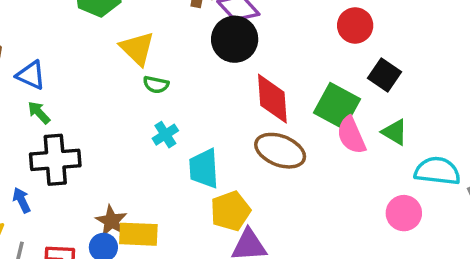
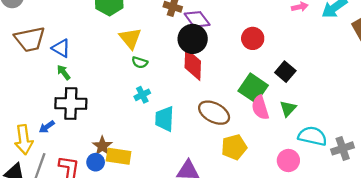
red circle: (355, 25) -> (253, 38), moved
red diamond: (272, 99) -> (193, 64), moved
green triangle: (395, 132) -> (288, 109), turned 36
blue arrow: (22, 200) -> (47, 127), turned -105
yellow pentagon: (230, 211) -> (234, 147), moved

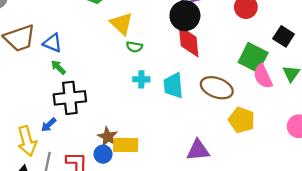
cyan cross: (142, 95) -> (141, 79), turned 35
cyan trapezoid: (164, 119) -> (173, 86), moved
yellow pentagon: (234, 147) -> (242, 120), turned -30

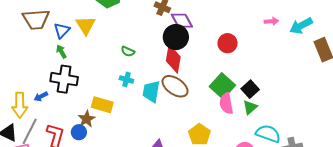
yellow triangle: (121, 24) -> (86, 25), moved
black square: (284, 36) -> (250, 89), moved
blue triangle: (52, 43) -> (62, 30), turned 36
brown ellipse: (217, 88) -> (175, 86), moved
yellow rectangle: (126, 145) -> (102, 105), moved

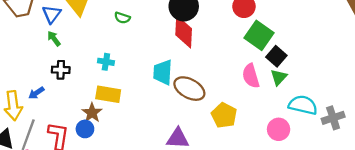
green semicircle: (128, 51) -> (122, 18), moved
black cross: (64, 79) -> (61, 70), size x0.6
cyan cross: (126, 79) -> (106, 62), moved
brown ellipse: (175, 86) -> (189, 89), moved
green square: (222, 86) -> (259, 35), moved

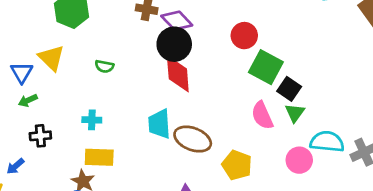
green arrow: (54, 39) -> (28, 100), turned -70
pink circle: (279, 129) -> (299, 160), moved

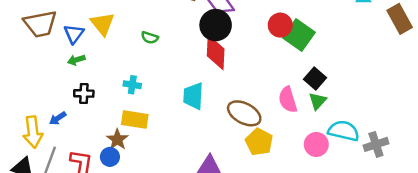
green square: (266, 67) -> (299, 35), moved
brown ellipse: (193, 139) -> (244, 113), moved

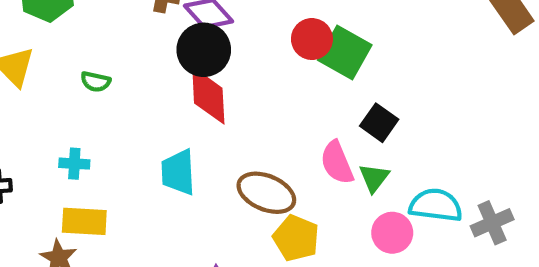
green triangle: (318, 101) -> (374, 178), moved

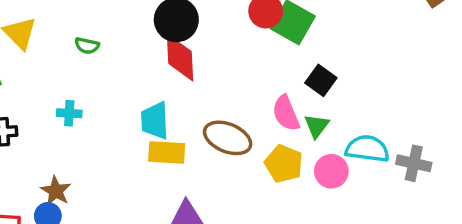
yellow rectangle: (84, 221) -> (167, 152), moved
gray cross: (492, 223) -> (414, 163), turned 36
yellow pentagon: (296, 238) -> (284, 164), moved

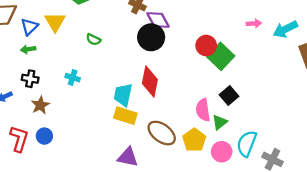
red diamond: (180, 58) -> (150, 81), moved
brown ellipse: (228, 138) -> (162, 133), moved
cyan semicircle: (367, 149) -> (247, 144), turned -90
brown star: (56, 191) -> (40, 105), moved

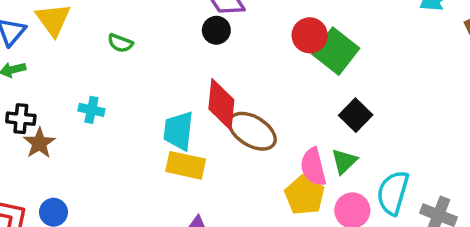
black circle: (151, 37) -> (216, 30), size x0.6
brown star: (40, 105) -> (39, 143), moved
pink semicircle: (203, 110) -> (313, 167), moved
brown ellipse: (162, 133) -> (252, 131), moved

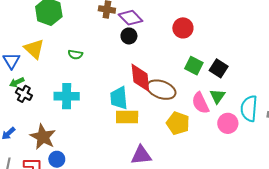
green square: (336, 51) -> (194, 66), moved, size x0.7
cyan cross: (91, 110) -> (67, 96), size x1.6
black cross: (21, 119) -> (24, 94), moved, turned 35
brown star: (39, 143) -> (43, 137), moved, size x1.4
yellow pentagon: (305, 195) -> (178, 123), moved

